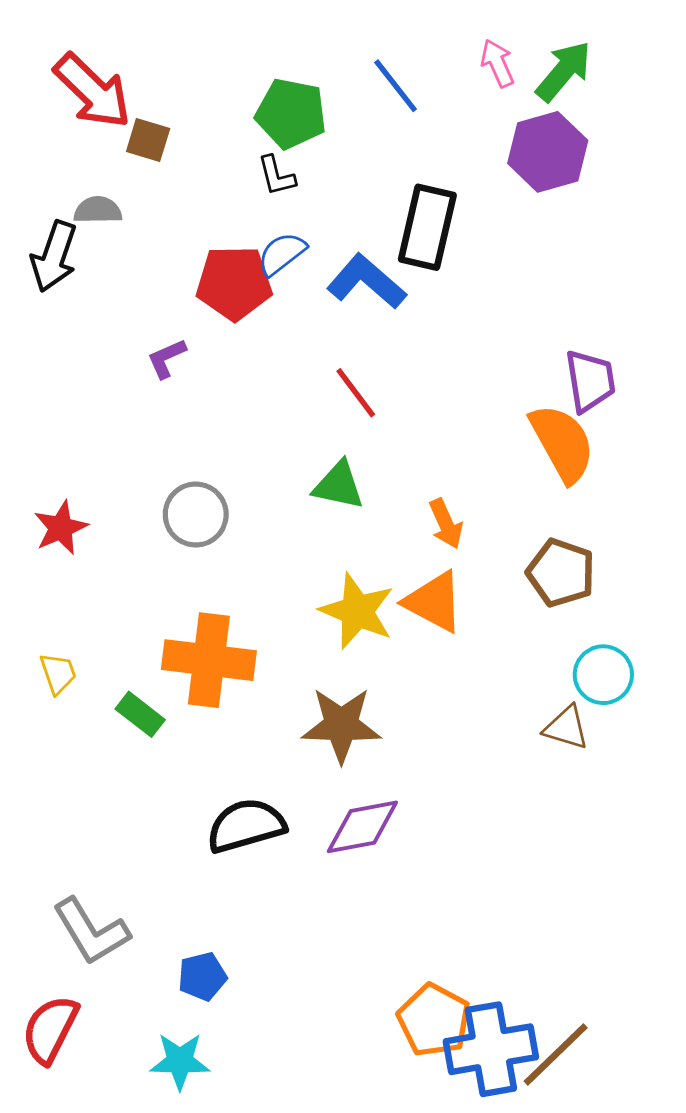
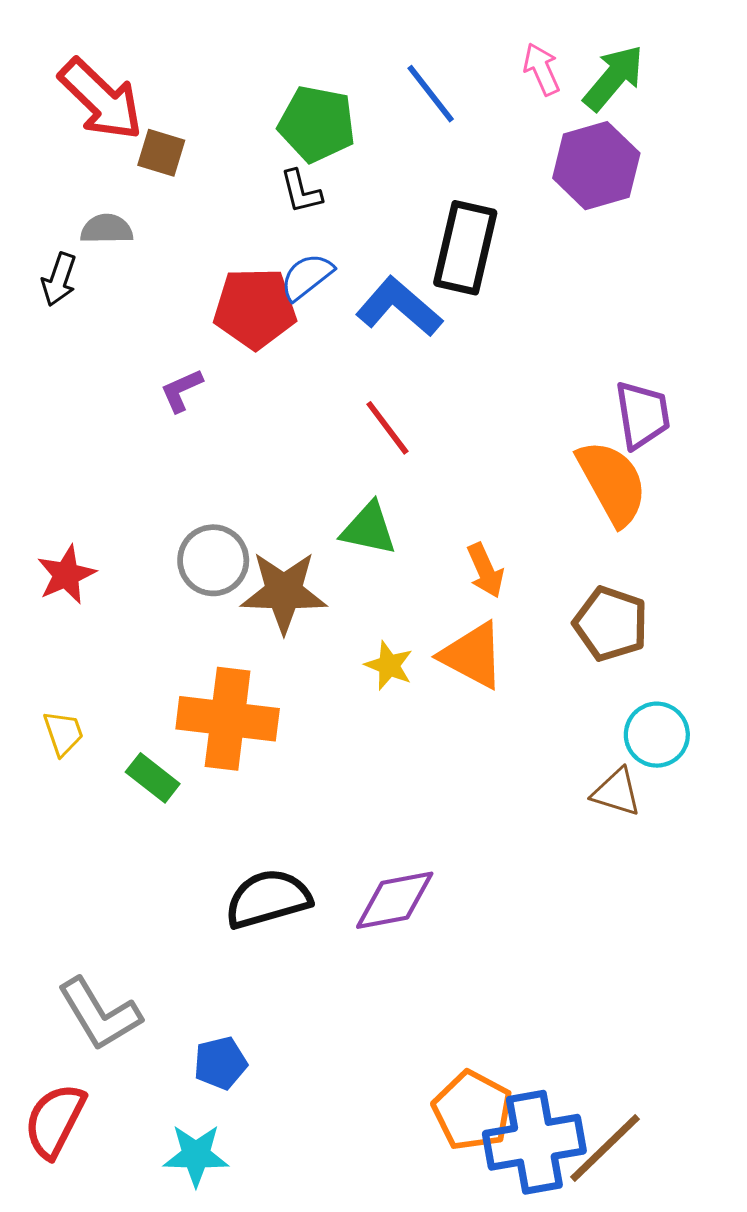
black arrow: (54, 256) -> (59, 279), size x0.7
yellow star: (357, 611) -> (389, 665), size x0.6
brown star: (341, 725) -> (284, 592), moved

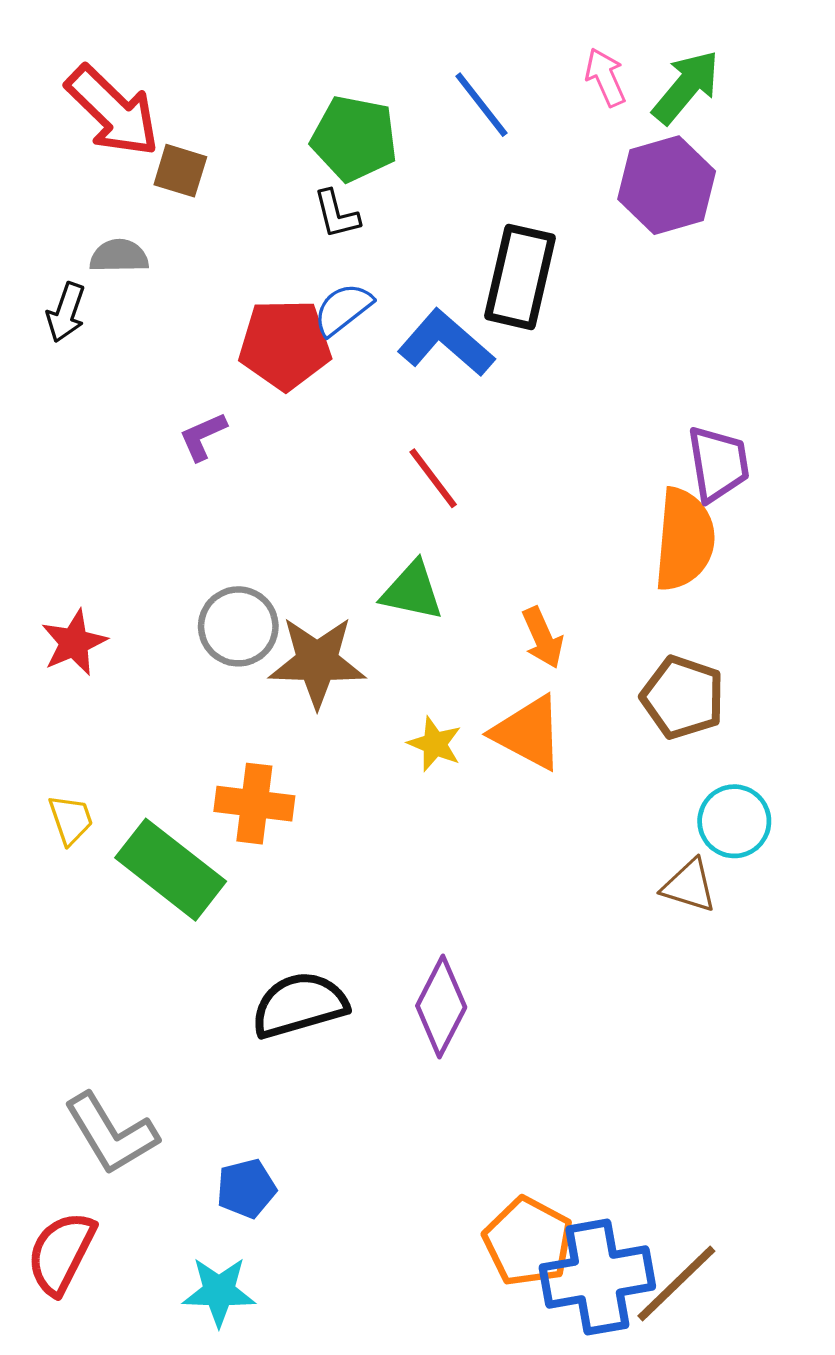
orange semicircle: (612, 483) -> (684, 539), turned 34
orange cross: (228, 719) -> (254, 804), size x0.7
green rectangle: (153, 778) -> (171, 870), size x1.8
purple diamond: (395, 900) -> (441, 1006), turned -52

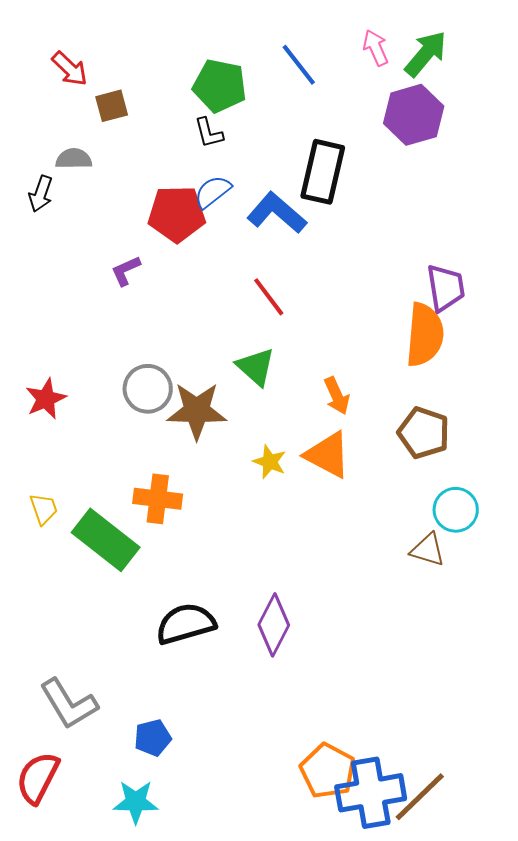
red arrow: (113, 111) -> (70, 69), size x0.6
brown square: (180, 171) -> (112, 106), turned -32
green triangle: (412, 591) -> (256, 367), turned 30

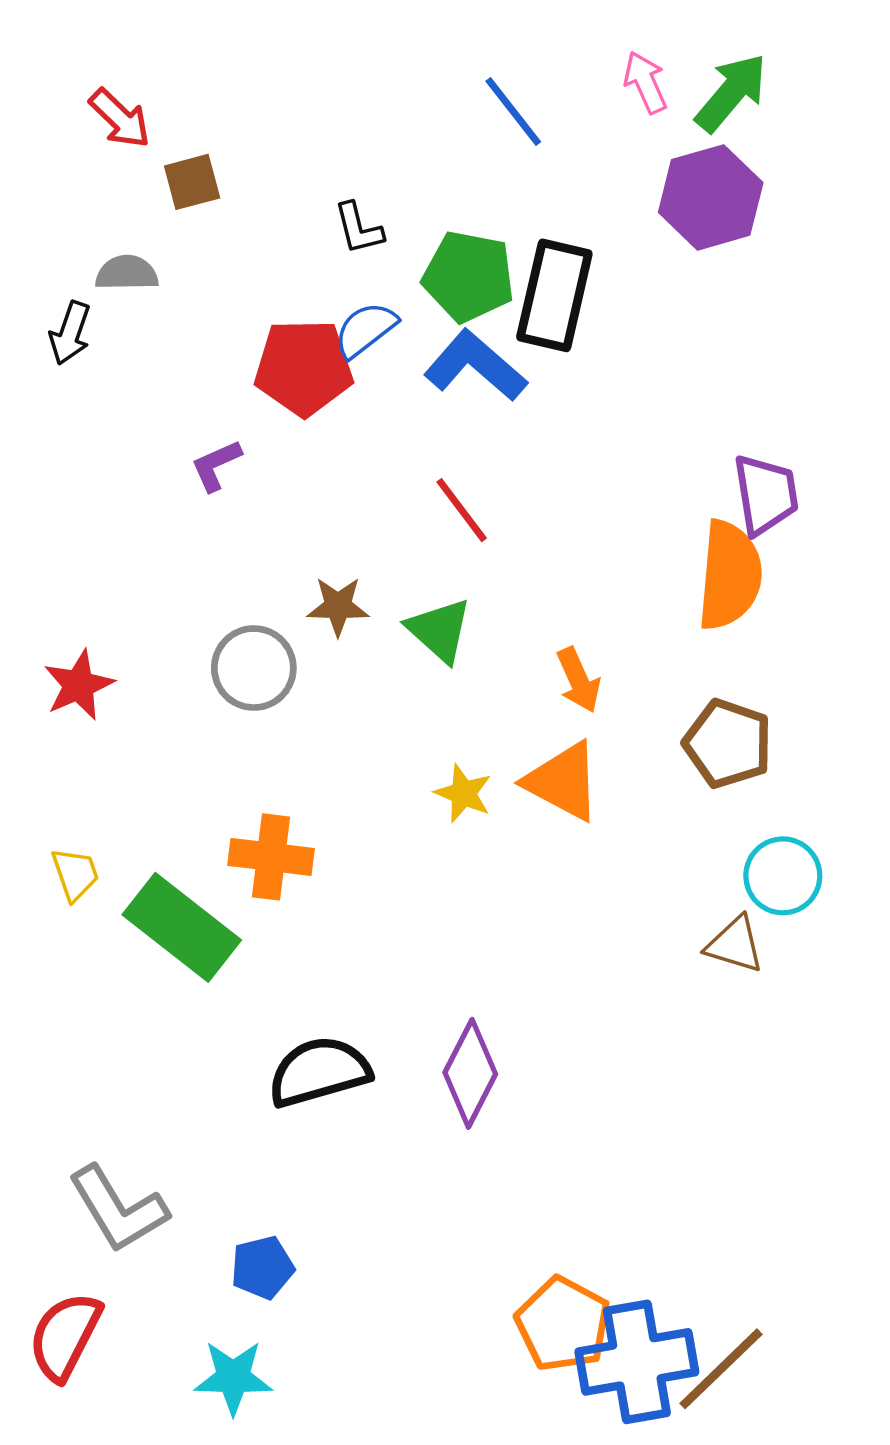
green pentagon: (220, 86) -> (469, 276), moved
brown star: (197, 411) -> (338, 606), moved, size x0.6

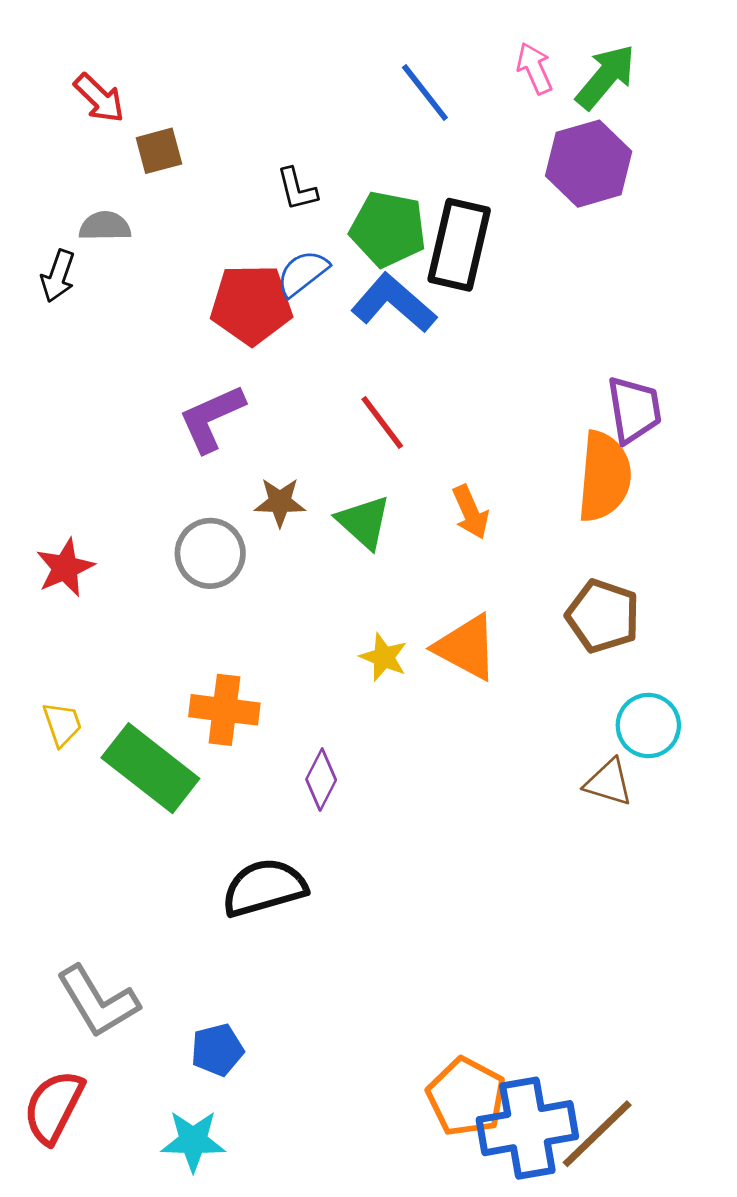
purple L-shape: (216, 465) -> (212, 418), moved, size x1.6
orange arrow: (578, 680) -> (471, 512), moved
purple diamond: (470, 1073) -> (321, 780), moved, size x0.7

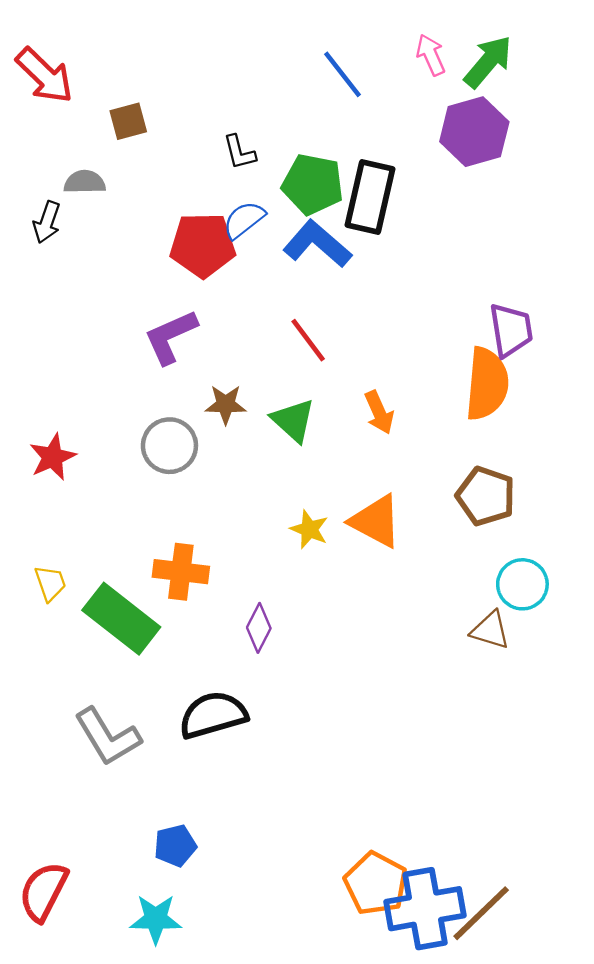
red arrow: (99, 98) -> (45, 75), moved, size x1.4
gray L-shape: (98, 1001) -> (108, 737), moved

